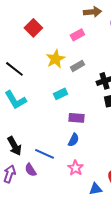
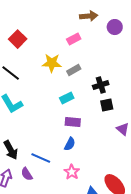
red square: (33, 28) -> (18, 39), moved
yellow star: (55, 59) -> (52, 63), turned 30
cyan rectangle: (60, 94) -> (67, 98), moved

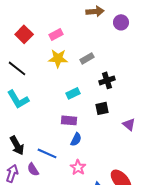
pink rectangle: (74, 39) -> (56, 34), moved
gray rectangle: (74, 70) -> (87, 58), moved
black square: (107, 105) -> (102, 108), moved
purple rectangle: (73, 122) -> (69, 120), moved

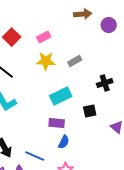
black cross: (107, 80) -> (105, 83), moved
cyan rectangle: (73, 93) -> (61, 96), size x1.5

